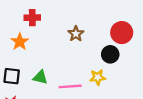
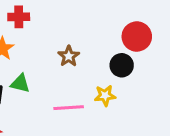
brown star: (76, 34) -> (69, 56), moved
green triangle: (40, 77) -> (20, 83), moved

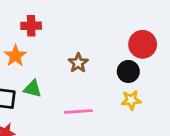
yellow star: (105, 96) -> (131, 100), moved

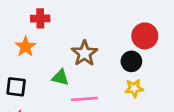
brown star: (78, 63) -> (84, 53), size x1.4
green triangle: (33, 89) -> (60, 77), moved

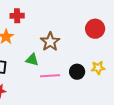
black circle: (131, 61) -> (77, 72), moved
yellow star: (134, 88) -> (98, 68), moved

